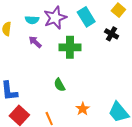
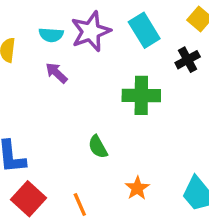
black cross: (112, 34) -> (188, 60), turned 32
green cross: (70, 47) -> (141, 95), moved

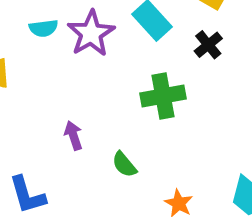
cyan semicircle: (51, 35) -> (43, 28), moved
purple arrow: (56, 73) -> (73, 135), moved, turned 40

